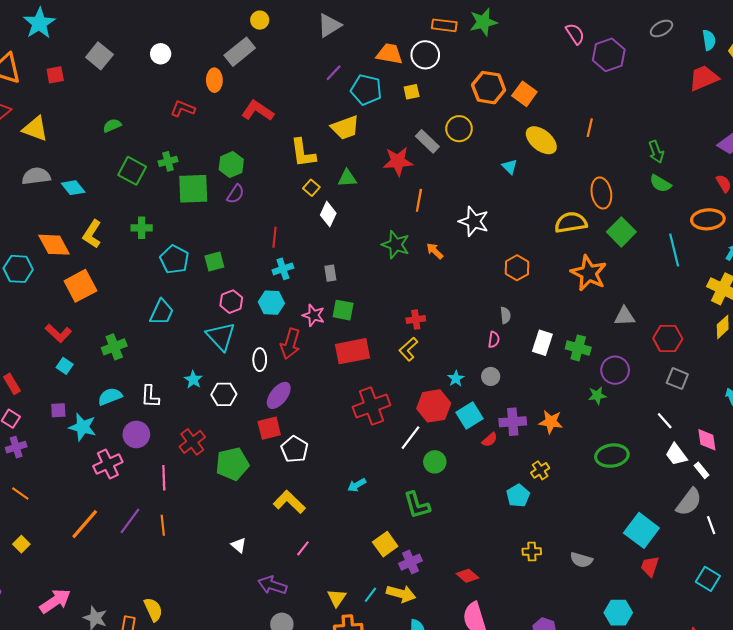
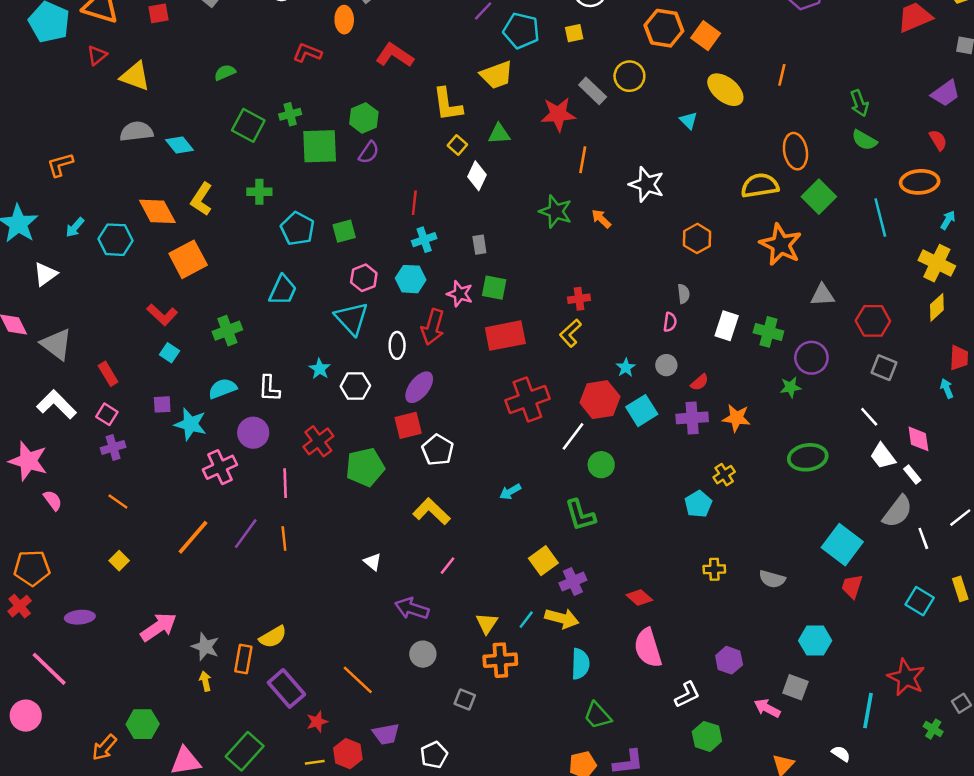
red semicircle: (490, 440) -> (700, 382), moved
yellow semicircle: (153, 610) -> (273, 637), turned 85

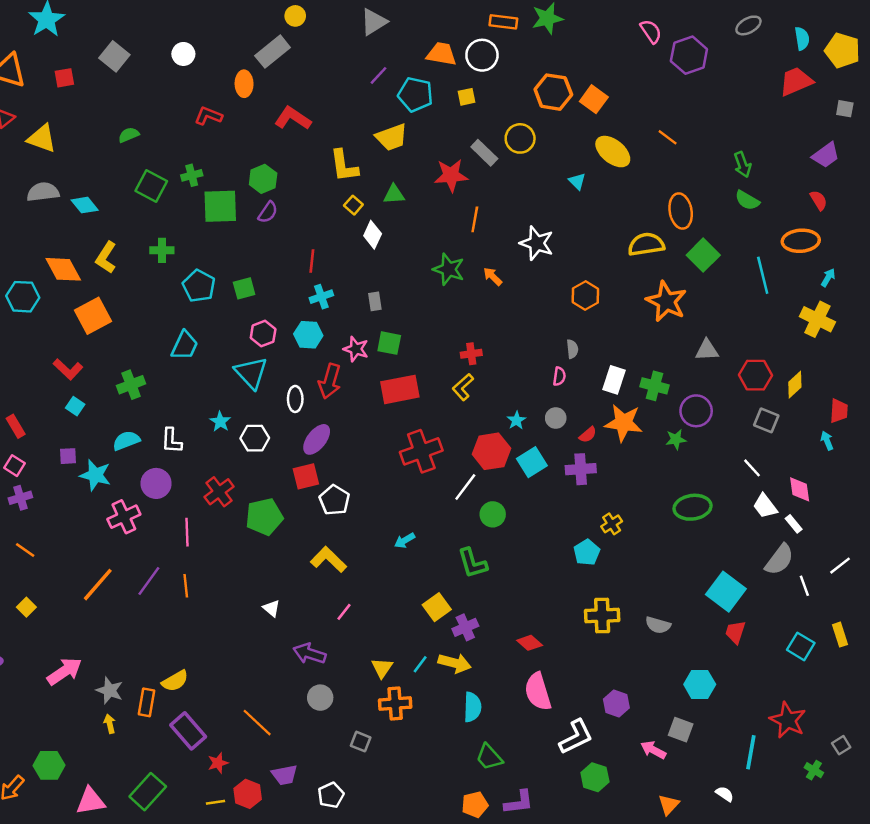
orange line: (782, 75) -> (668, 137), turned -66
yellow diamond: (937, 307) -> (795, 385), moved
orange star: (736, 418) -> (624, 423), moved, size x1.4
yellow cross: (714, 569) -> (602, 615), size x1.6
white L-shape: (687, 695) -> (576, 737), size x1.4

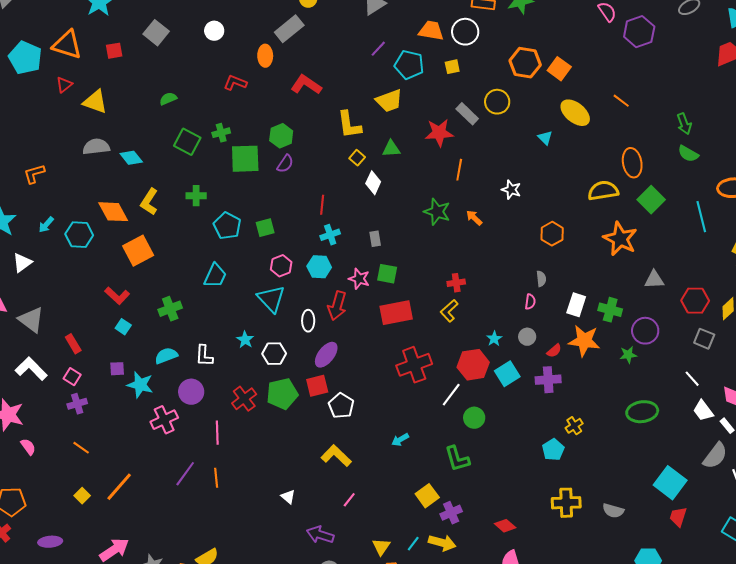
white star: (537, 243) -> (511, 190), size x0.7
green pentagon: (264, 517) -> (282, 394), moved
orange line: (98, 585) -> (119, 487), moved

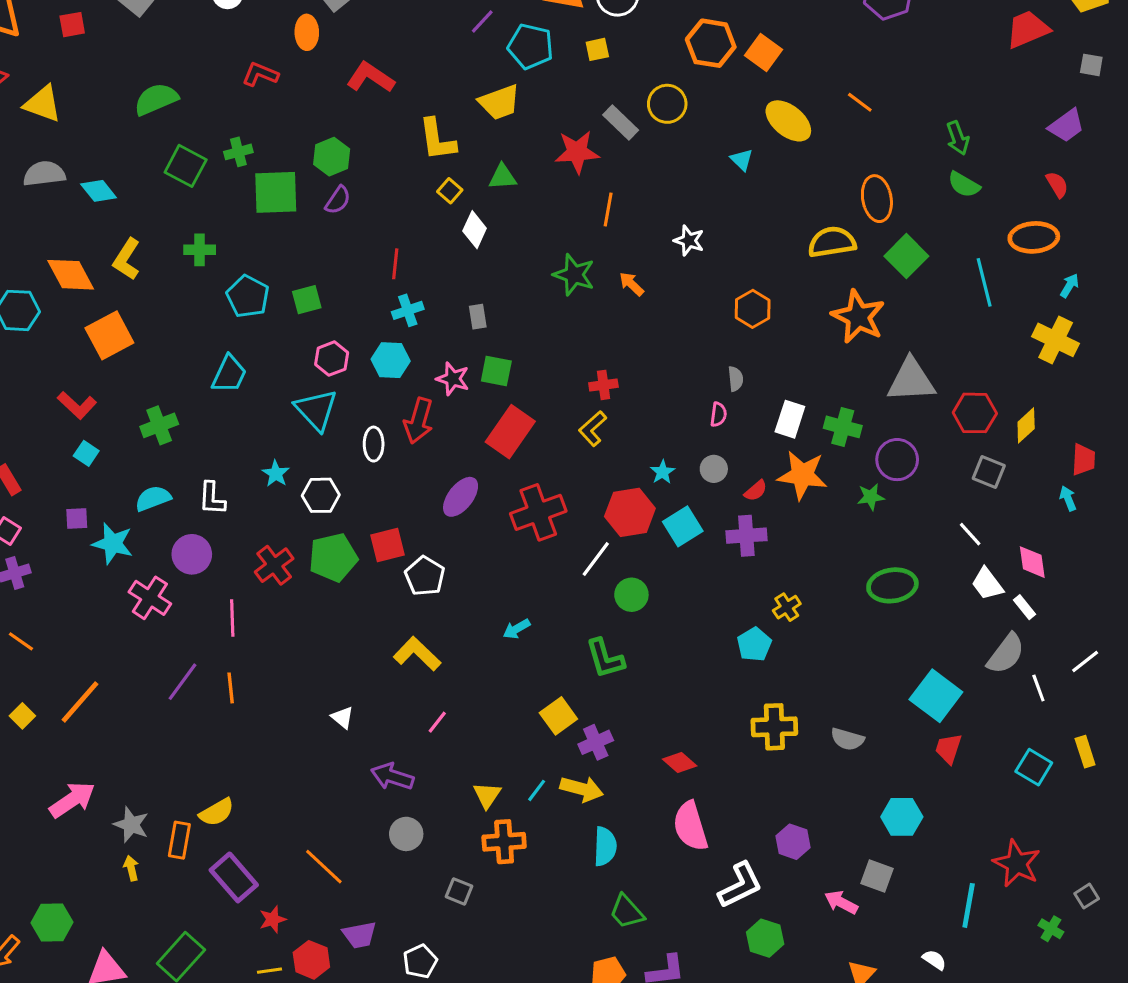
green semicircle: (168, 99) -> (156, 99), size x1.6
gray triangle: (654, 280) -> (911, 380), size x1.6
red rectangle: (396, 313) -> (510, 432), turned -44
purple ellipse: (326, 355) -> (461, 497), moved
pink cross: (164, 420) -> (150, 598), turned -32

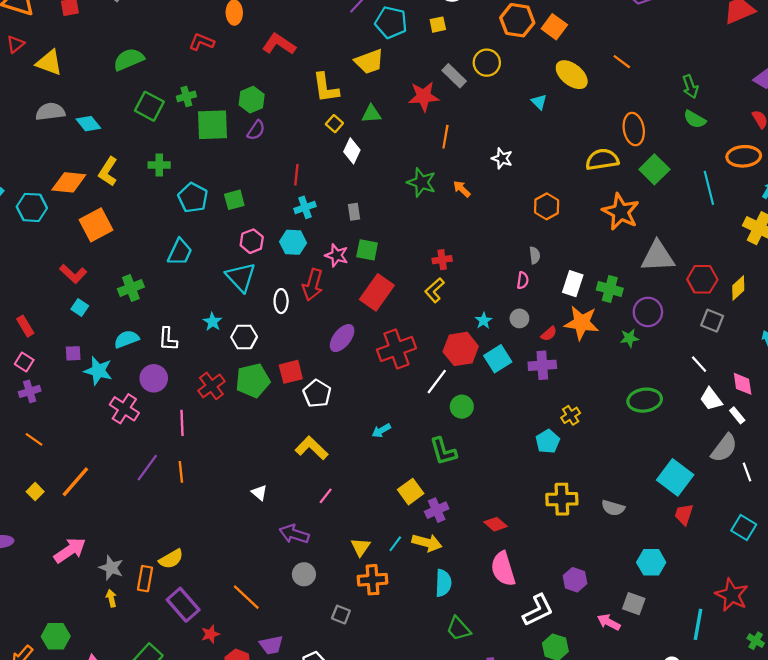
orange diamond: (71, 275) -> (69, 182), turned -56

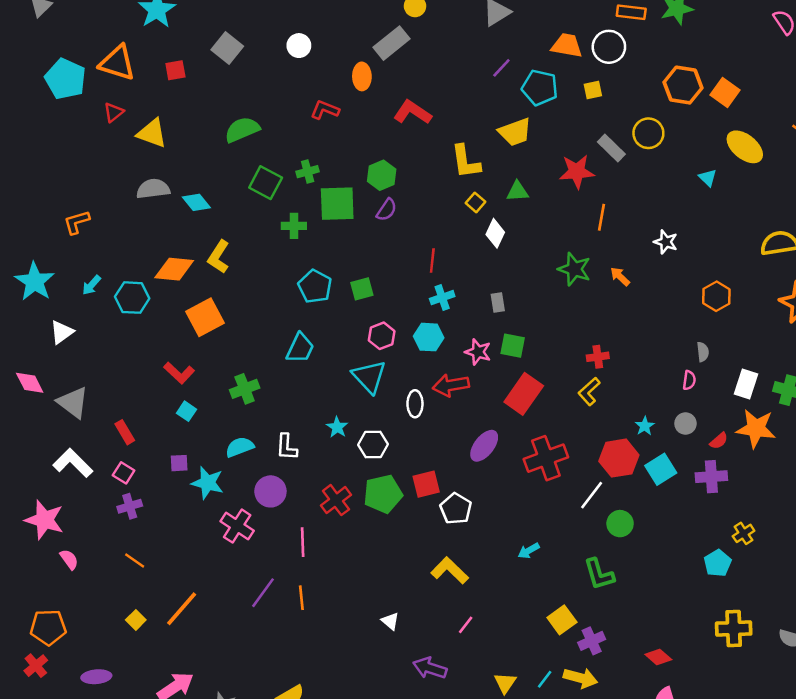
green cross: (159, 165) -> (294, 226), moved
red arrow: (313, 285) -> (451, 385), turned 64

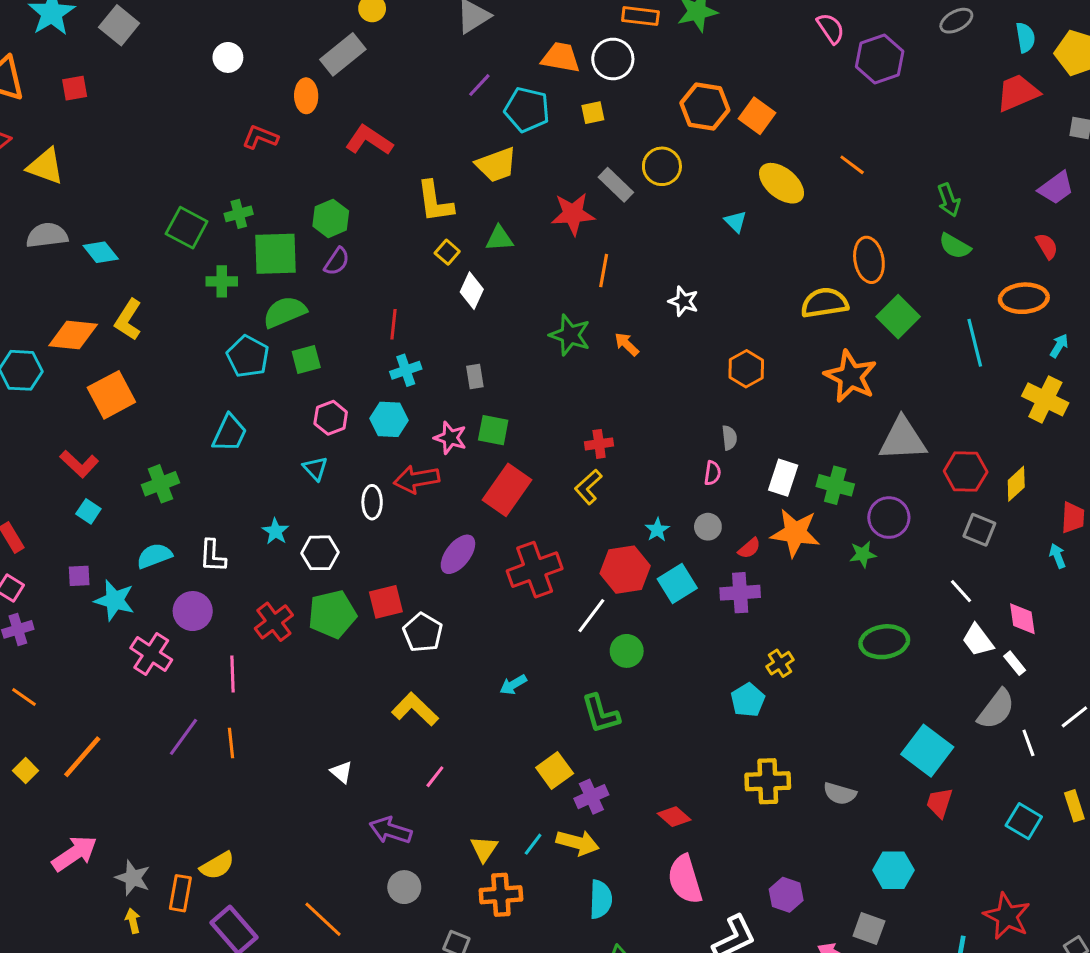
gray square: (227, 48) -> (119, 25), moved
green semicircle: (242, 130) -> (285, 312), moved
cyan triangle: (369, 377) -> (315, 468), size x0.6

